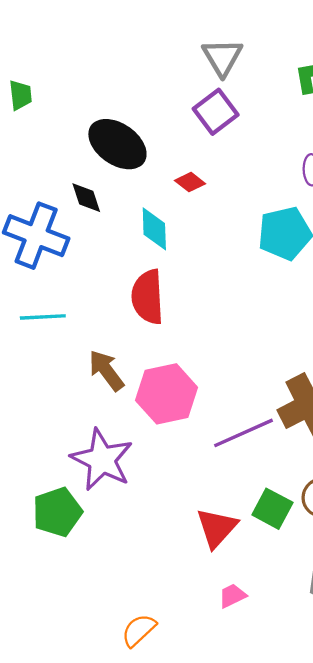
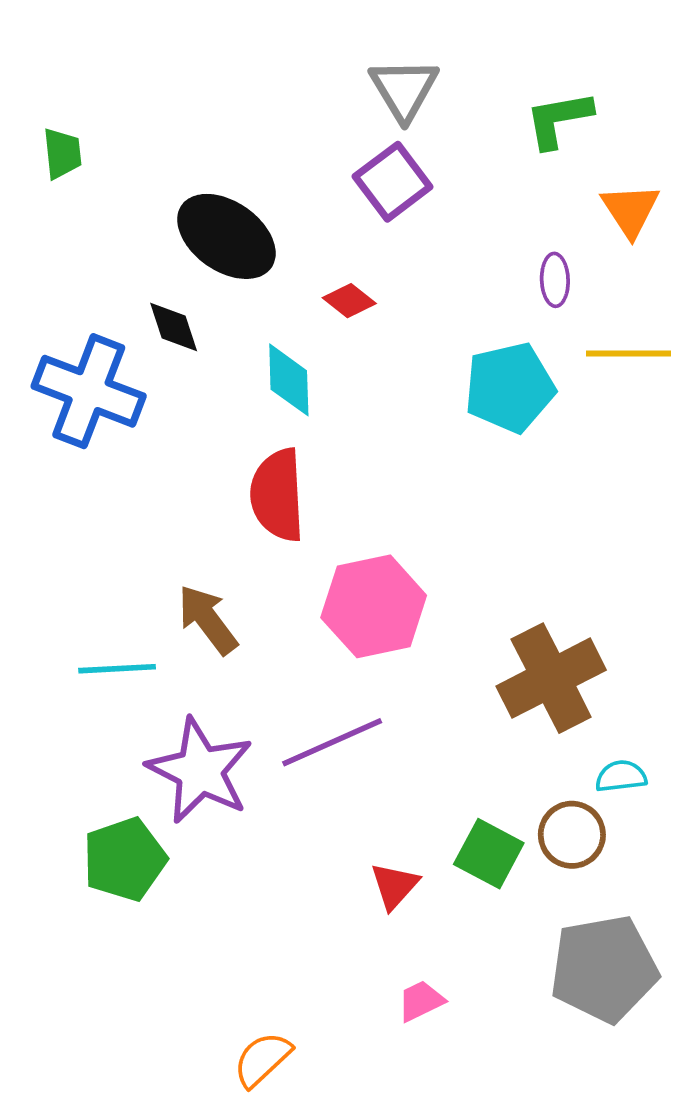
cyan line: (43, 317) -> (117, 669), moved
pink hexagon: (167, 394) -> (374, 606), moved
purple line: (243, 433) -> (332, 742), moved
red triangle: (217, 528) -> (394, 886), size x0.7

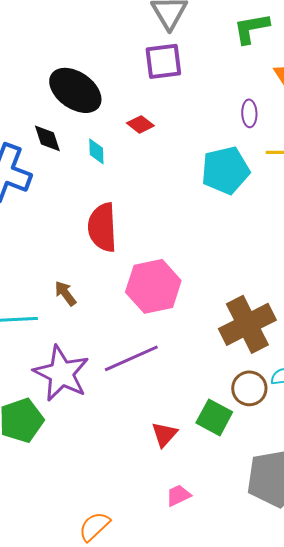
purple square: (393, 182) -> (163, 61), turned 30
cyan diamond: (289, 380) -> (96, 151), moved, size x0.7
brown arrow: (208, 620) -> (65, 293), size x0.7
brown circle: (572, 835) -> (249, 388), moved

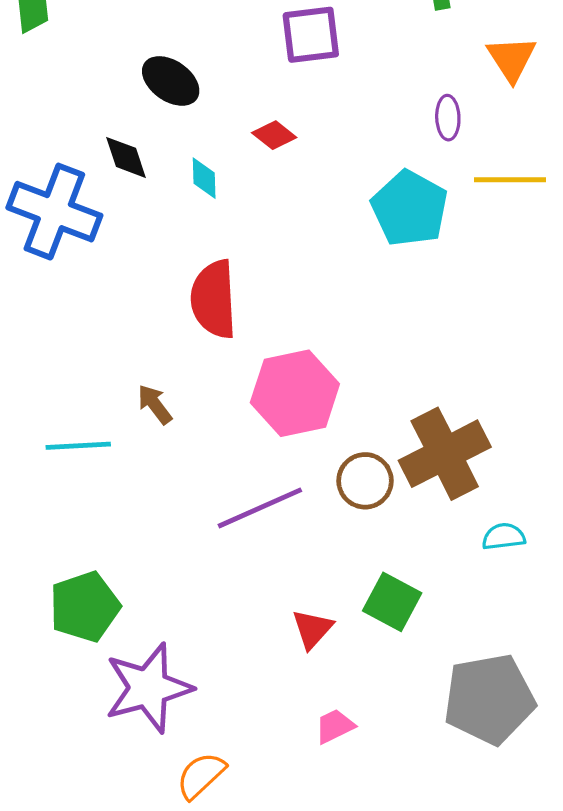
black ellipse: (75, 90) -> (171, 81), size x0.7
cyan pentagon: (225, 170) -> (410, 208), turned -30
purple star: (61, 373) -> (148, 688), moved, turned 30
brown circle: (249, 388) -> (365, 481), moved

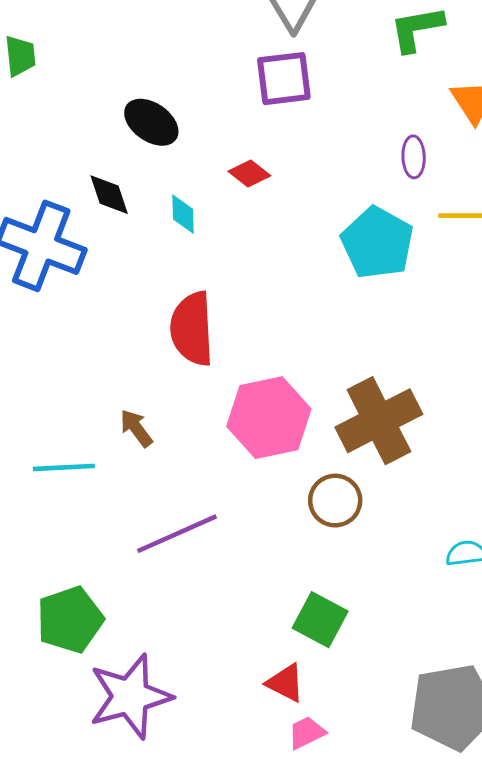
brown cross: (445, 454) -> (379, 421), moved
purple line: (260, 508) -> (177, 534), moved
green square: (392, 602) -> (320, 620), moved
red triangle: (312, 629) -> (285, 683), moved, turned -45

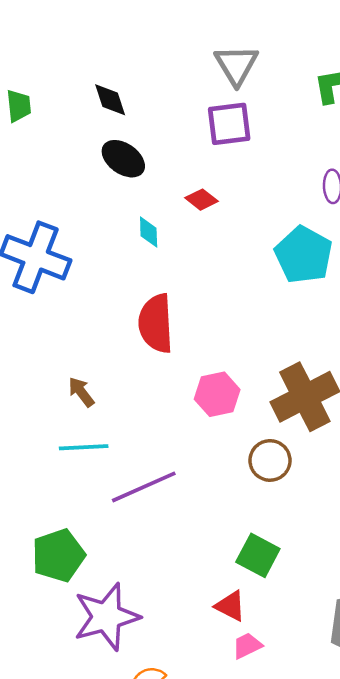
black diamond: (109, 195) -> (110, 100), moved
pink hexagon: (269, 418) -> (217, 394), size x0.7
brown arrow: (136, 428) -> (81, 392), moved
cyan line: (64, 467) -> (84, 447), moved

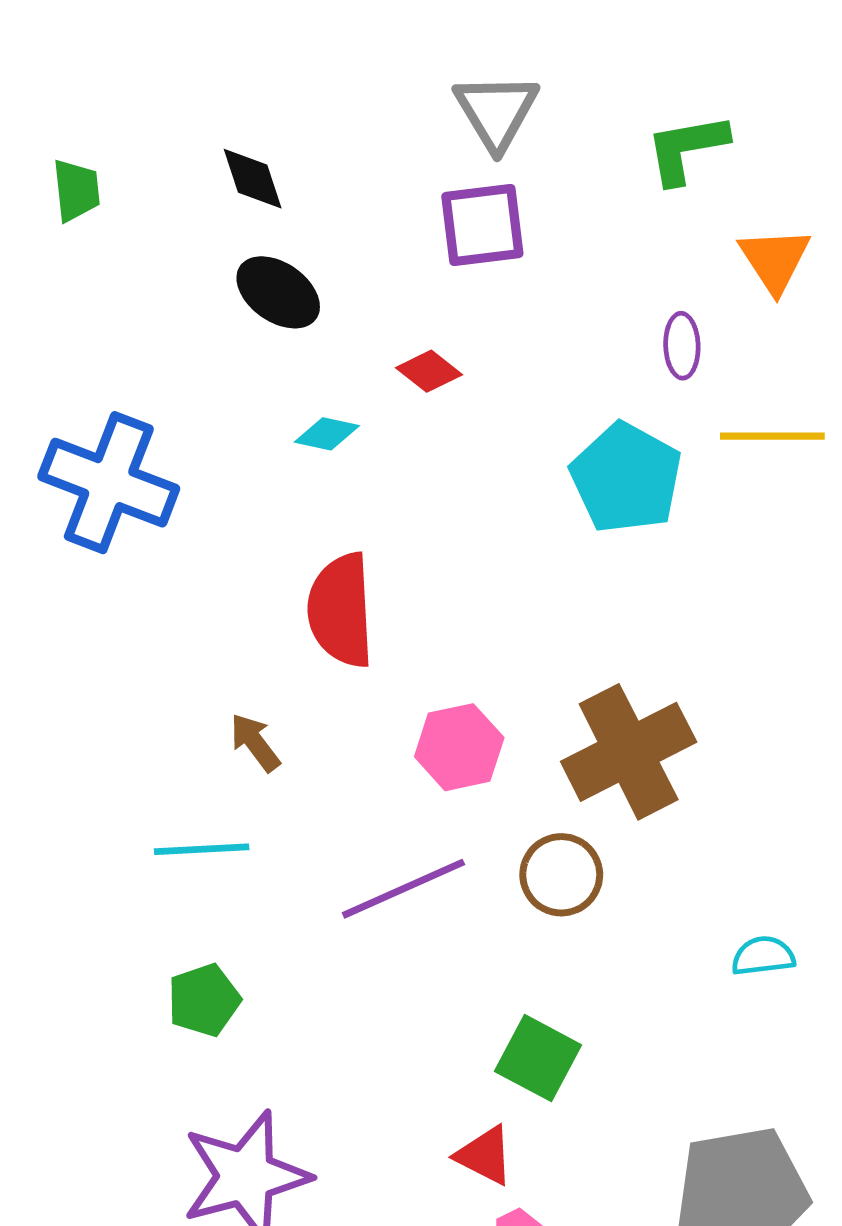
cyan diamond: (149, 232) -> (327, 434), turned -76
brown arrow: (81, 392) -> (255, 743), moved
purple line: (144, 487) -> (403, 889), moved
green pentagon: (58, 555) -> (204, 1000), moved, size x0.7

